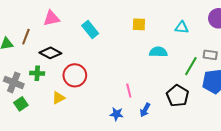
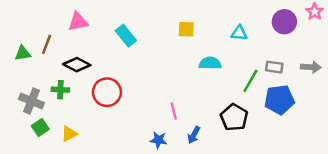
yellow triangle: (59, 98) -> (69, 134), moved

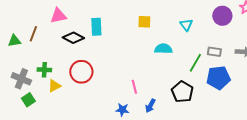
cyan triangle: (239, 33) -> (186, 25), turned 48
cyan rectangle: (126, 36) -> (96, 27), turned 36
black diamond: (77, 65) -> (73, 38), moved
yellow triangle: (69, 134) -> (54, 86), moved

